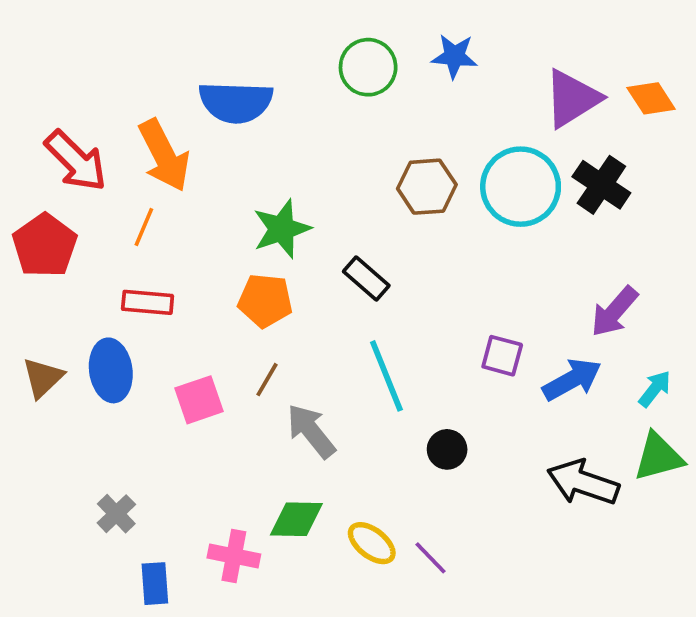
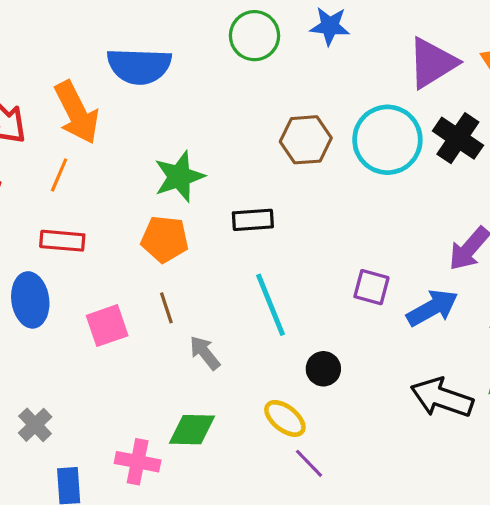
black rectangle: (366, 279) -> (253, 220), turned -45
brown line: (267, 380) -> (166, 308), turned -48
gray arrow: (311, 431) -> (205, 353), size x0.7
yellow ellipse: (372, 543) -> (285, 418), moved

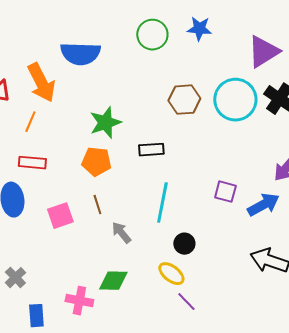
cyan line: (271, 305) -> (162, 203), turned 33
black circle: (323, 369) -> (184, 244), moved

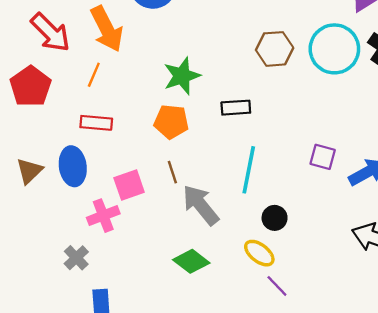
gray arrow: (121, 233) -> (201, 205), size x1.6
green diamond: (113, 281) -> (191, 261), turned 36
pink cross: (79, 301) -> (103, 216), moved, turned -32

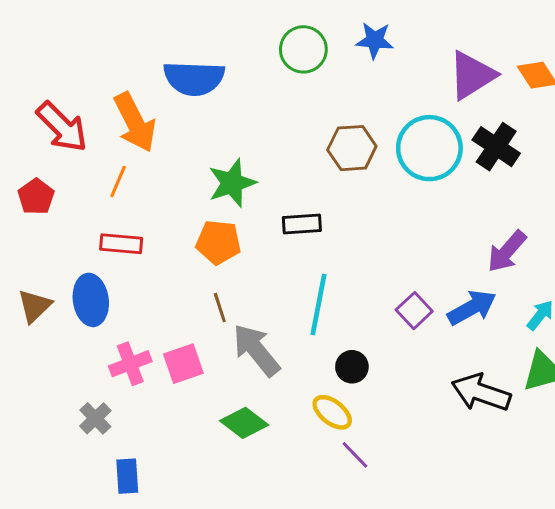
red pentagon: (31, 86) -> (36, 197), size x0.7
purple square: (323, 157) -> (414, 311), moved, turned 32
pink square: (129, 185) -> (183, 364), moved

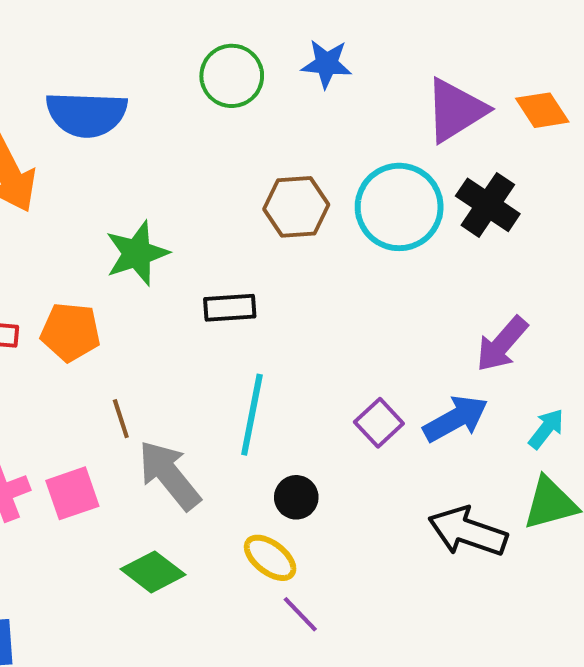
orange pentagon: (218, 242) -> (70, 332), moved

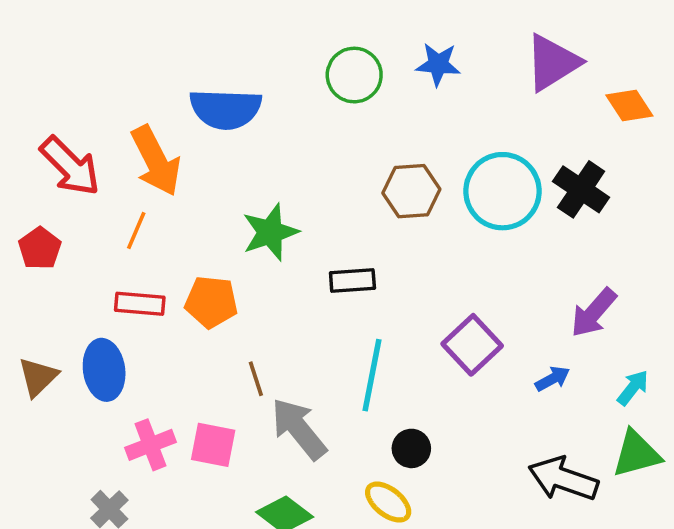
purple triangle: (456, 110) -> (552, 63), moved
blue arrow: (456, 419) -> (552, 379), size x0.6
purple square: (379, 423) -> (472, 345), moved, size x1.4
pink square: (72, 493) -> (213, 445), turned 30

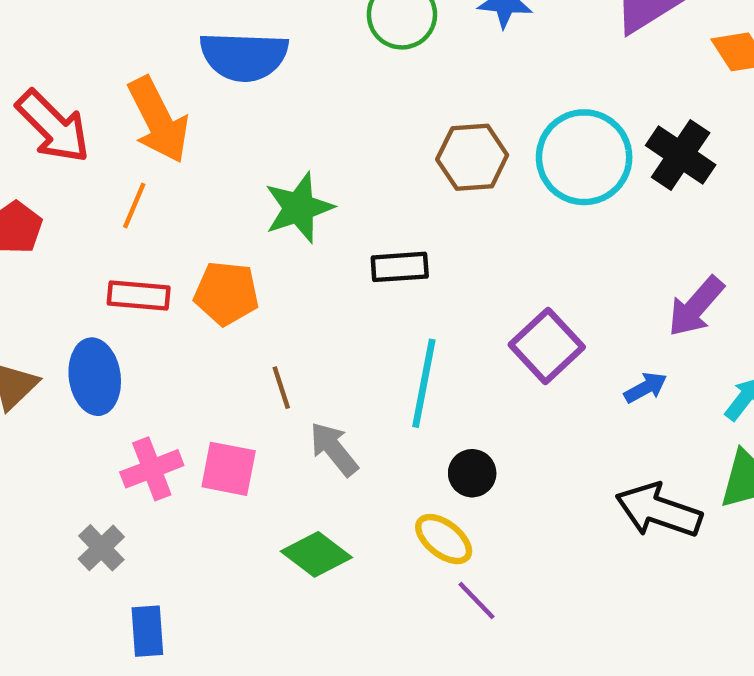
gray arrow: (299, 429) -> (334, 449), size x0.7

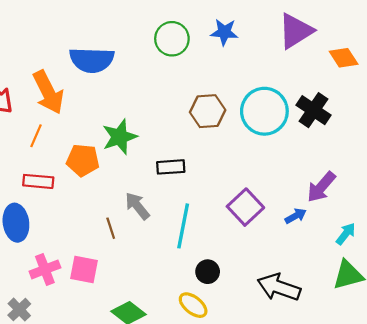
orange pentagon: (226, 293) -> (83, 160), moved
blue arrow: (645, 388) -> (296, 216), moved
gray arrow: (334, 449) -> (137, 206), moved
black arrow: (659, 511) -> (279, 287), moved

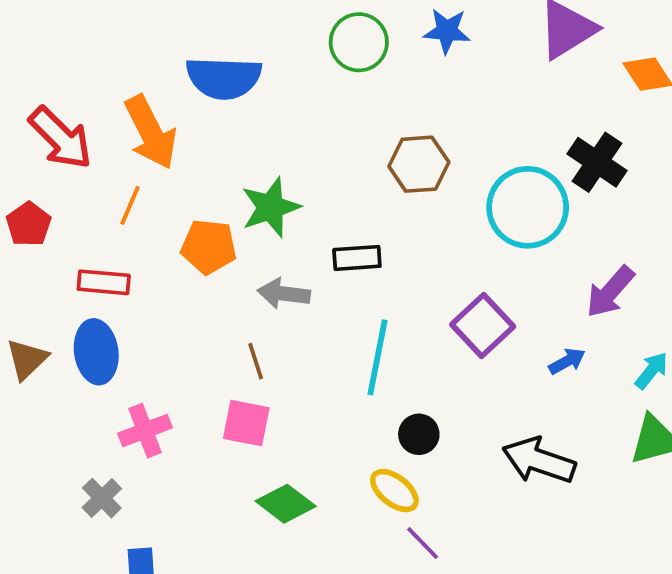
cyan circle: (264, 111) -> (528, 207), moved
red rectangle: (38, 181) -> (104, 282), moved
gray arrow: (137, 206) -> (284, 294), moved, turned -44
blue arrow: (296, 216) -> (567, 361), moved
pink square: (84, 269) -> (246, 423), moved

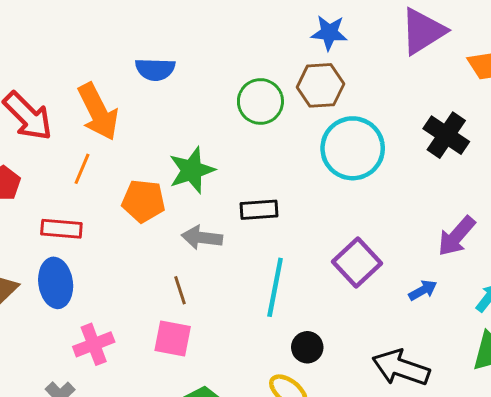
green circle: (359, 42) -> (260, 101), moved
blue semicircle: (224, 78) -> (155, 69), size x0.7
brown hexagon: (419, 164) -> (320, 85), moved
cyan circle: (528, 207) -> (353, 148), moved

